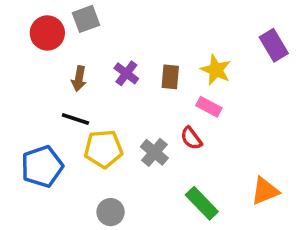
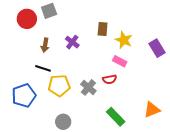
purple rectangle: (274, 45) -> (157, 48), moved
brown rectangle: (170, 77) -> (103, 29), moved
red semicircle: (191, 138) -> (110, 79), turned -64

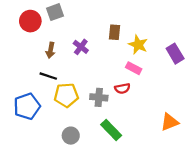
gray cross: (88, 87) -> (99, 97), turned -35
green rectangle: (116, 117) -> (111, 130), moved

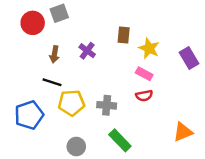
red semicircle: (122, 88) -> (144, 96), moved

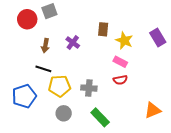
purple rectangle: (189, 58) -> (158, 37), moved
gray circle: (76, 147) -> (64, 113), moved

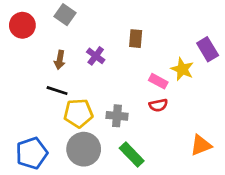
gray square: (49, 11) -> (65, 15), turned -35
red circle: (27, 19) -> (22, 25), moved
yellow star: (124, 40) -> (182, 69), moved
blue pentagon: (24, 96) -> (32, 153), moved
gray circle: (64, 113) -> (84, 149), size x1.6

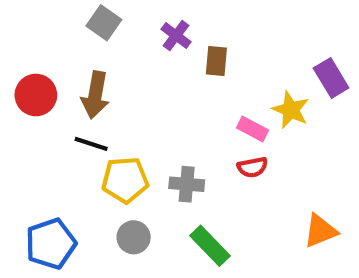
red circle: (22, 25) -> (36, 95), moved
purple cross: (96, 56) -> (176, 36), moved
brown arrow: (60, 60) -> (95, 95), size x1.5
gray circle: (84, 149) -> (134, 237), size x0.6

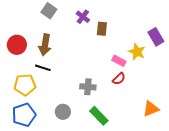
red semicircle: (252, 167) -> (119, 79), turned -32
yellow pentagon: (125, 180) -> (25, 85), moved

